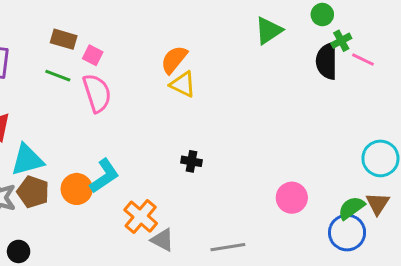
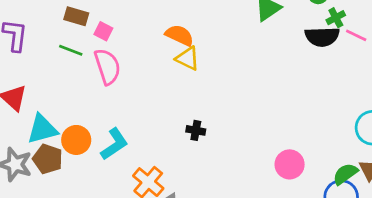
orange semicircle: (174, 60) -> (179, 35), turned 76
black semicircle: (327, 61) -> (322, 37), turned -92
orange circle: (77, 189) -> (76, 140), moved

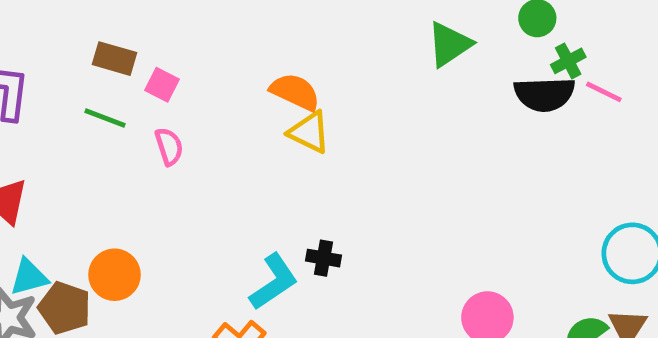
pink semicircle: (107, 67) -> (169, 146), size x0.6
cyan triangle: (42, 129) -> (29, 277), moved, size x0.7
cyan L-shape: (114, 144) -> (274, 282), moved

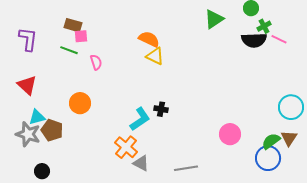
pink square: (162, 85) -> (81, 36), moved, turned -32
orange circle: (115, 275) -> (80, 103), moved

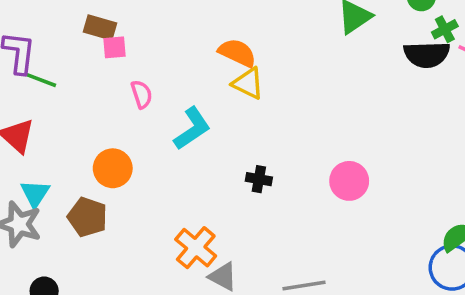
green line: (69, 50) -> (41, 80), moved
cyan triangle: (37, 117) -> (35, 194), turned -42
cyan L-shape: (140, 119) -> (192, 129), moved
brown pentagon: (52, 130) -> (87, 217), moved
pink circle: (230, 134) -> (349, 181), moved

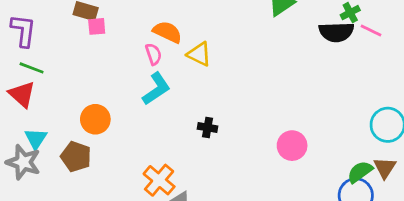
orange semicircle: (237, 53) -> (167, 32), moved
green line: (41, 80) -> (32, 68), moved
pink semicircle: (142, 94) -> (154, 54), moved
pink circle: (349, 181) -> (292, 146), moved

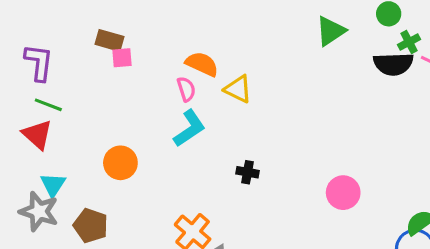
brown pentagon: (76, 157) -> (91, 226), moved

